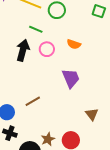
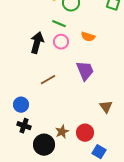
green line: (36, 29) -> (59, 24), moved
brown line: (33, 101) -> (48, 80), moved

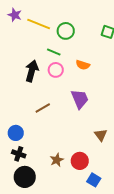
black circle: (44, 145) -> (25, 177), moved

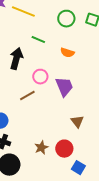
green circle: (66, 31) -> (66, 19), moved
pink circle: (56, 70) -> (40, 77), moved
brown triangle: (101, 135) -> (77, 122), moved

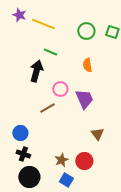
green line: (38, 40) -> (50, 52), moved
orange semicircle: (67, 53) -> (87, 65), turned 64
blue square: (78, 168) -> (66, 180), moved

